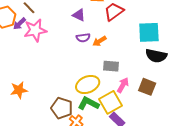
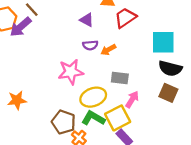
purple arrow: (20, 24) -> (21, 27), size x1.5
pink star: (35, 30) -> (71, 72), moved
brown square: (147, 87) -> (168, 93), moved

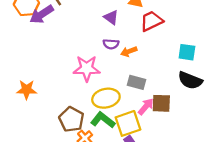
cyan square: (163, 42) -> (187, 52), size x0.7
brown square: (168, 93) -> (161, 103), moved, turned -30

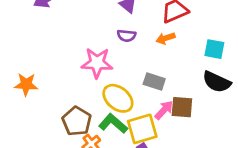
orange arrow: (129, 51) -> (166, 38), moved
yellow ellipse: (106, 98) -> (118, 98), turned 48

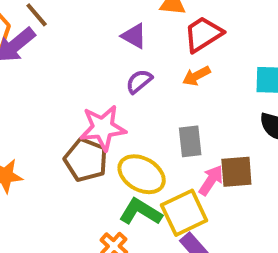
purple semicircle: (127, 36) -> (139, 81), turned 144
gray rectangle: (154, 82) -> (190, 141), turned 75
brown pentagon: (77, 121) -> (86, 160), moved

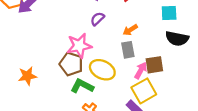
orange arrow: (196, 76) -> (130, 30), moved
green L-shape: (141, 212) -> (82, 86), moved
yellow square: (184, 213) -> (144, 91), moved

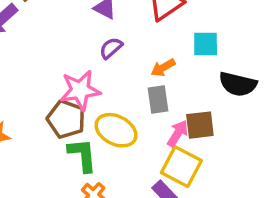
cyan square: (169, 13) -> (206, 44), moved
green L-shape: (82, 86) -> (82, 155), turned 55
yellow square: (144, 91) -> (181, 167), turned -35

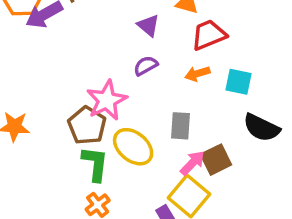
orange arrow: (163, 68) -> (197, 74), moved
pink star: (80, 90) -> (107, 100), turned -30
brown square: (200, 125) -> (216, 160), turned -32

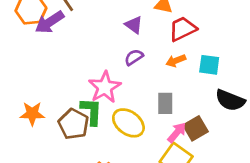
brown pentagon: (87, 125) -> (74, 124), moved
green L-shape: (95, 164) -> (91, 111), moved

